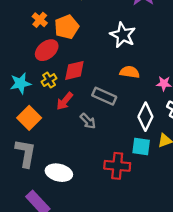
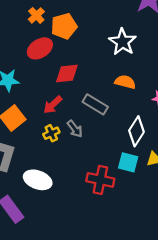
yellow cross: (49, 80) -> (51, 133), moved

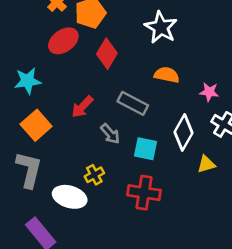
red diamond: (67, 73) -> (107, 54), moved, turned -50
yellow cross: (51, 133) -> (94, 175), moved
cyan square: (128, 162) -> (146, 149), moved

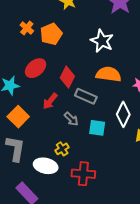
red ellipse: (63, 41) -> (36, 68), moved
red diamond: (107, 54) -> (67, 77), moved
orange semicircle: (167, 75) -> (108, 74), size x1.4
red cross: (144, 193) -> (83, 174), moved

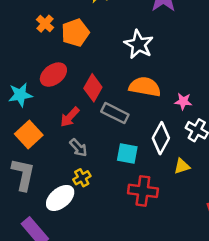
gray arrow: (71, 119) -> (78, 148), moved
white ellipse: (46, 166) -> (60, 198), turned -55
red cross: (83, 174) -> (143, 191), moved

